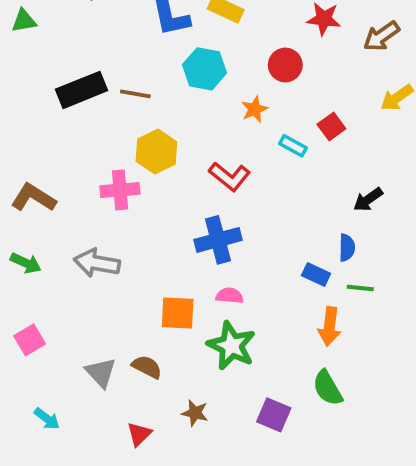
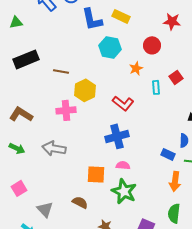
black rectangle: (82, 90) -> (26, 59), moved
brown line: (135, 94) -> (61, 71), moved
cyan rectangle: (293, 146) -> (156, 87), turned 56
gray triangle: (101, 373) -> (45, 209), moved
green semicircle: (328, 388) -> (174, 213), turned 36

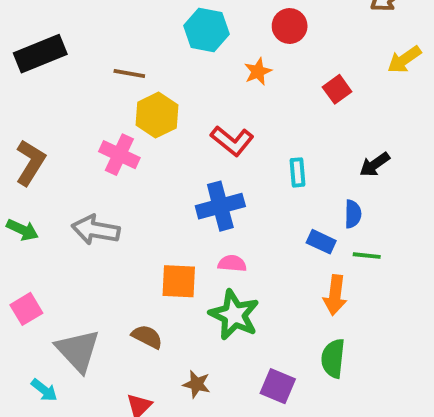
brown line: (61, 71) -> (129, 73), moved
cyan rectangle: (156, 87) -> (297, 172), moved
pink cross: (66, 110) -> (119, 155), turned 30
brown L-shape: (21, 114) -> (30, 163), turned 90
gray triangle: (45, 209) -> (78, 351), size x1.4

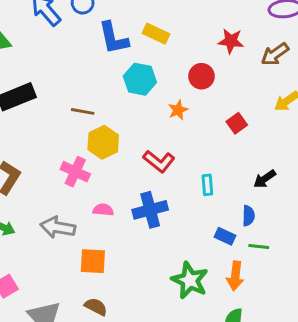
pink semicircle: (232, 263) -> (103, 210), moved
orange square: (179, 281) -> (93, 261), moved
green star: (234, 315) -> (190, 280), moved

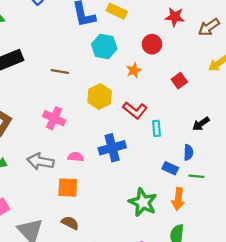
yellow hexagon: (103, 142) -> (100, 97), moved
red L-shape: (159, 161) -> (135, 110), moved
pink semicircle: (103, 210) -> (76, 157), moved

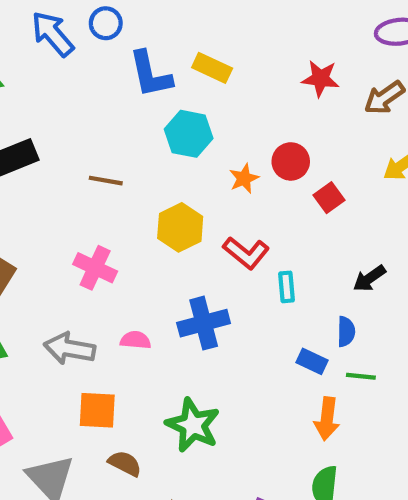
red circle: (152, 44) -> (291, 161), moved
orange square: (68, 188) -> (97, 410), moved
green star: (143, 202) -> (193, 425), moved

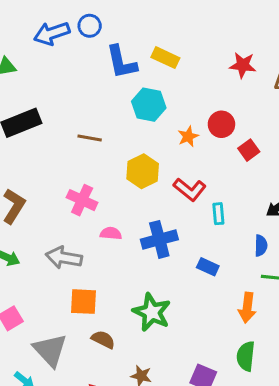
blue arrow: (53, 34) -> (52, 33), turned -68
pink semicircle: (136, 340) -> (111, 233), moved
blue rectangle: (312, 361) -> (208, 267), moved

